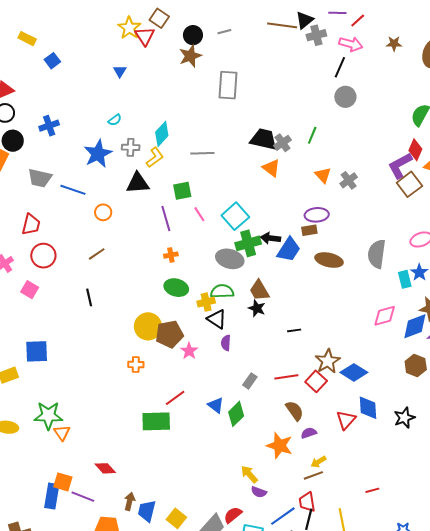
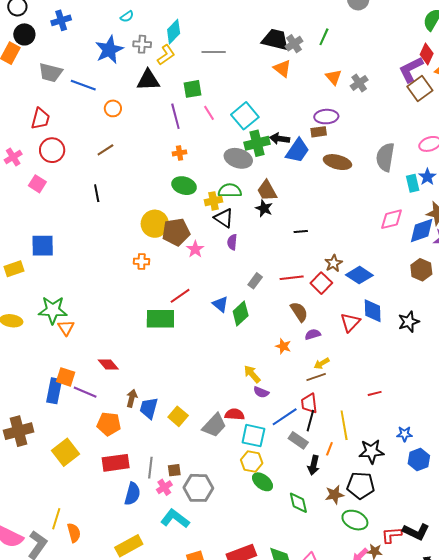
brown star: (328, 361) -> (334, 263), size x0.7
orange star: (280, 446) -> (283, 346), size x0.6
red semicircle: (233, 515) -> (235, 414), turned 42

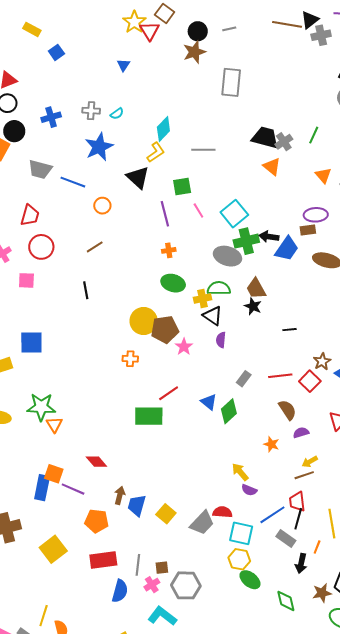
gray cross: (142, 44) -> (91, 111), moved
black triangle: (148, 80) -> (138, 177), turned 45
pink square: (37, 184) -> (26, 280), turned -30

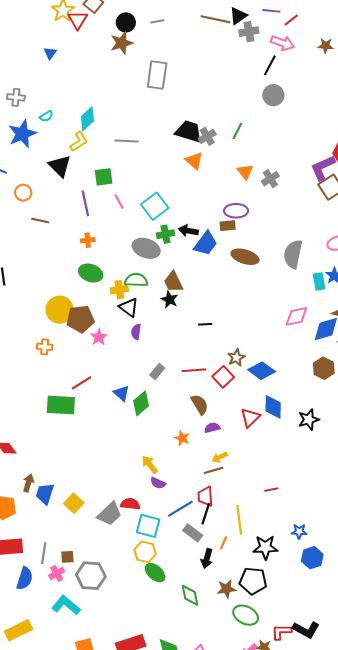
cyan semicircle: (117, 114) -> (46, 116), moved
green cross: (246, 241) -> (166, 234), size x0.7
brown line: (95, 247) -> (40, 221), moved, turned 42

